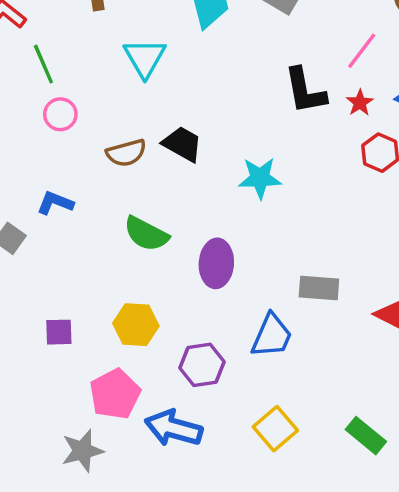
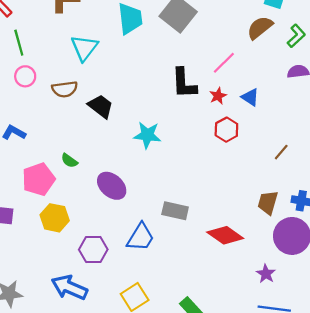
brown semicircle: (126, 153) -> (65, 89), moved
green semicircle: (146, 234) -> (69, 161), size x0.6
purple ellipse: (216, 263) -> (112, 186), turned -60
pink pentagon: (115, 394) -> (38, 179), moved

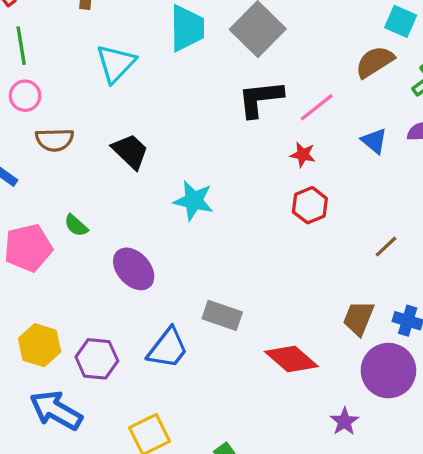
black L-shape: (184, 83) -> (260, 99), moved, turned 80
brown semicircle: (65, 89) -> (55, 140), moved
red star: (218, 96) -> (303, 155), turned 30
blue triangle: (250, 97) -> (374, 141), moved
yellow hexagon: (55, 218) -> (40, 345), moved

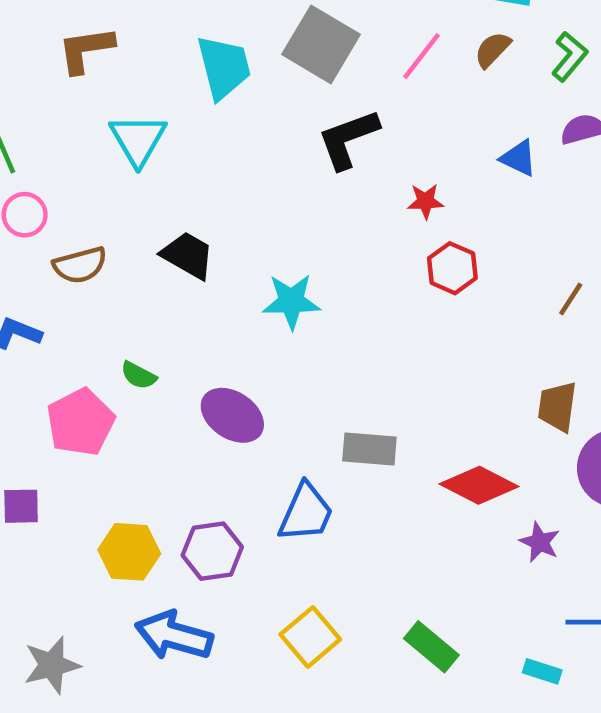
brown semicircle: (375, 62) -> (493, 50), size x0.7
pink line: (317, 107) -> (421, 56), moved
purple star: (344, 421) -> (540, 542), moved

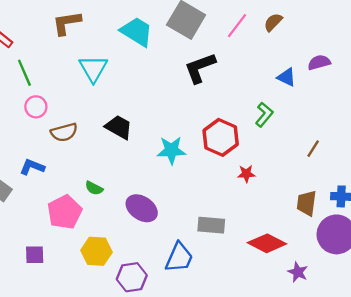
green L-shape: (569, 56) -> (264, 115), moved
cyan trapezoid: (224, 67) -> (137, 32), turned -44
red star: (425, 201) -> (246, 174), moved
red hexagon: (452, 268) -> (221, 137), moved, size x1.4
yellow hexagon: (129, 552) -> (96, 251), moved

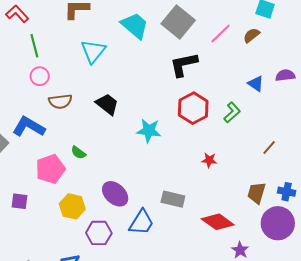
red hexagon: (221, 137) -> (193, 108), moved
blue L-shape: (32, 167) -> (29, 127), size x1.5
purple ellipse: (142, 208) -> (115, 194), moved

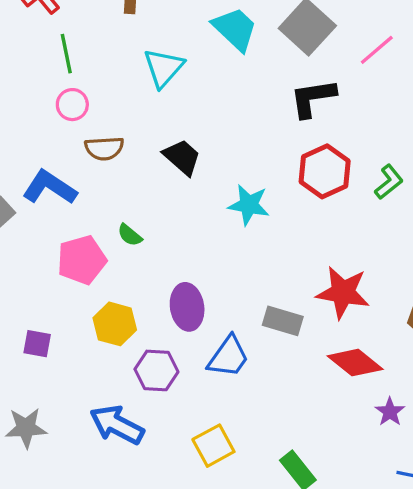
red star: (209, 160) -> (343, 292), moved, size x2.0
purple ellipse: (115, 194) -> (187, 307), turned 36
purple square: (19, 201) -> (37, 344), moved

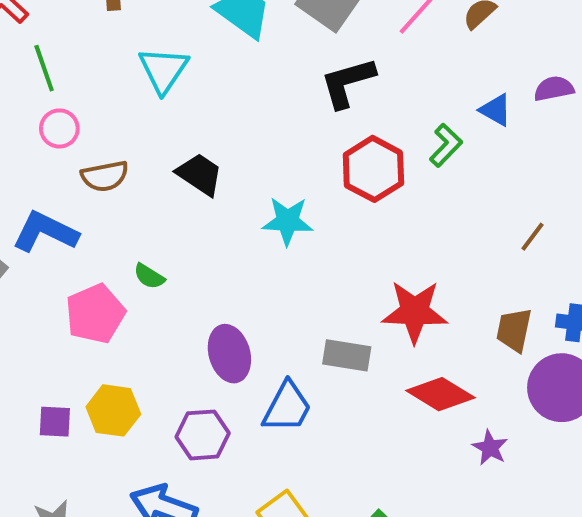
green L-shape: (389, 182) -> (446, 145), moved
yellow hexagon: (115, 324) -> (113, 410), moved

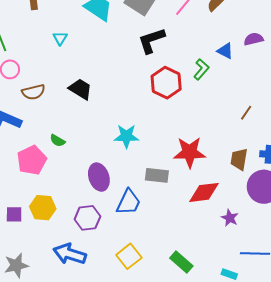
cyan triangle: (163, 70) -> (60, 38), size x0.6
cyan star: (288, 221) -> (126, 136), moved
red diamond: (440, 394) -> (204, 192), turned -36

